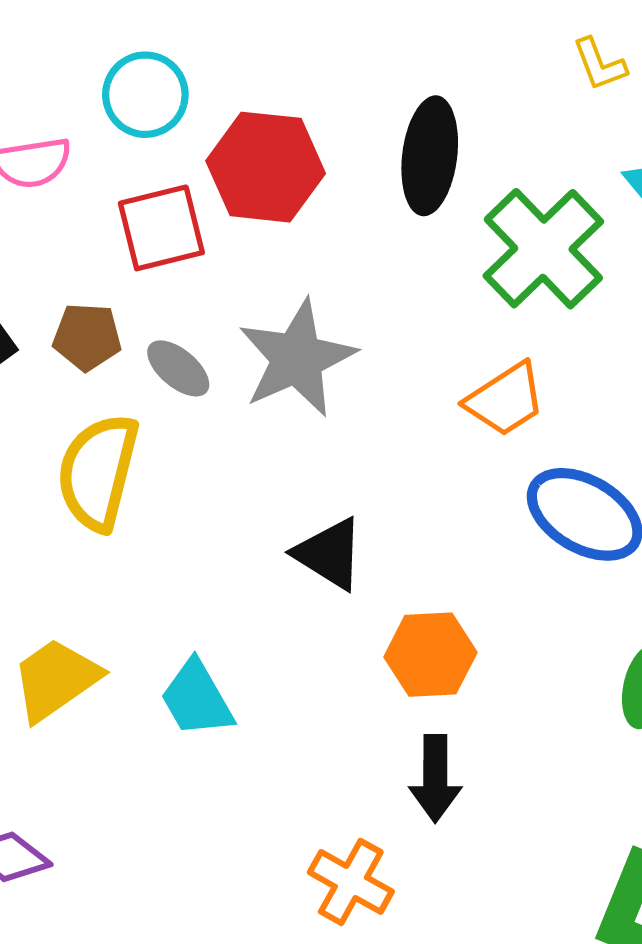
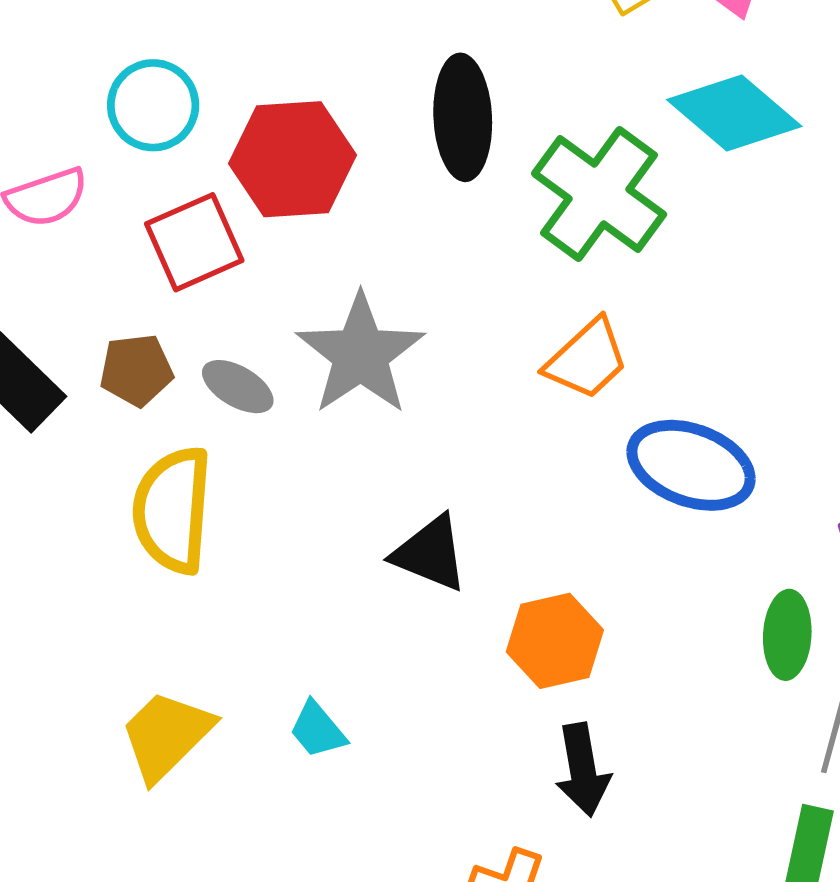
cyan trapezoid: (197, 699) -> (318, 730), size x0.7

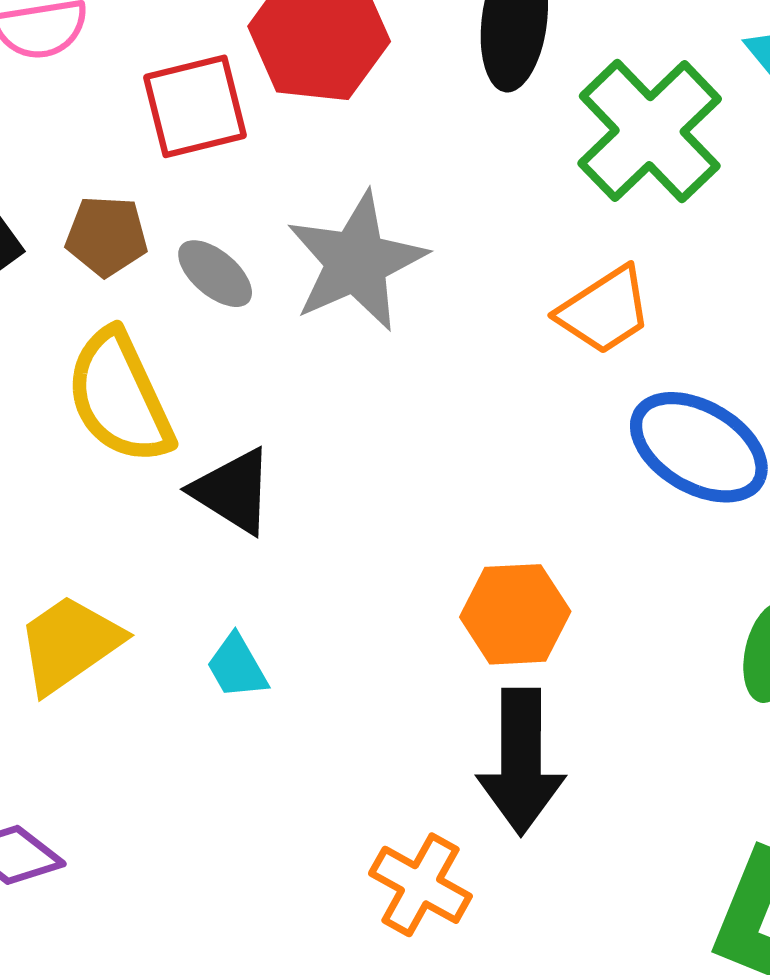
yellow semicircle: (172, 510) -> (119, 397), turned -39
black triangle: (430, 553) -> (233, 491), moved
black arrow: (583, 770) -> (521, 762), size x1.4

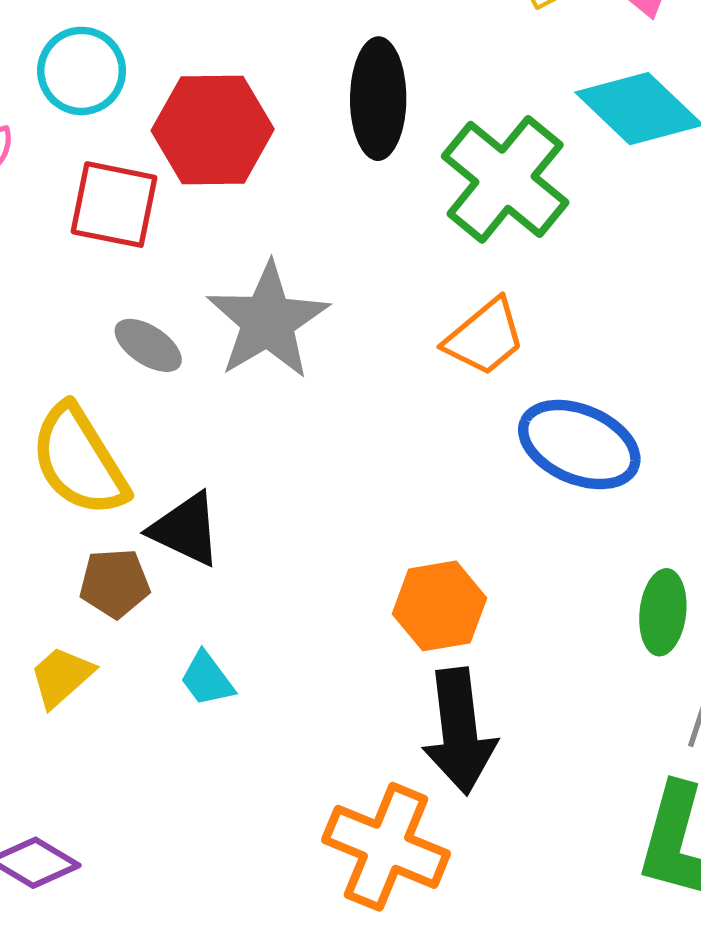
red square: (195, 106) -> (114, 205), turned 32
brown pentagon: (107, 236) -> (115, 583), moved
yellow trapezoid: (69, 644) -> (61, 677), size x0.7
orange cross: (420, 885) -> (386, 847), size x1.4

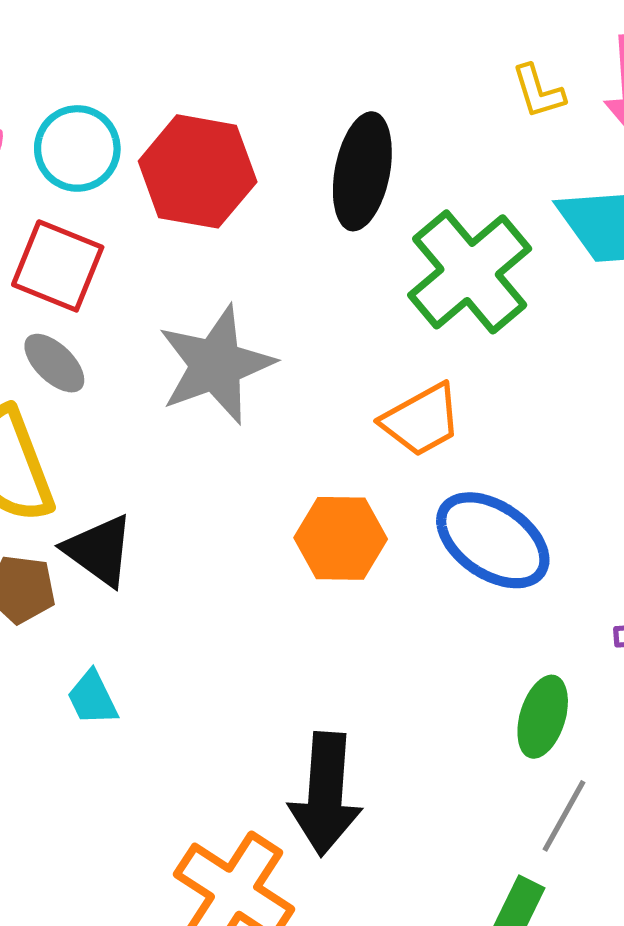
cyan circle: (82, 71) -> (77, 148), moved
red square: (114, 205) -> (58, 266), moved
gray ellipse: (148, 345) -> (54, 363), moved
orange hexagon: (439, 606) -> (341, 538), moved

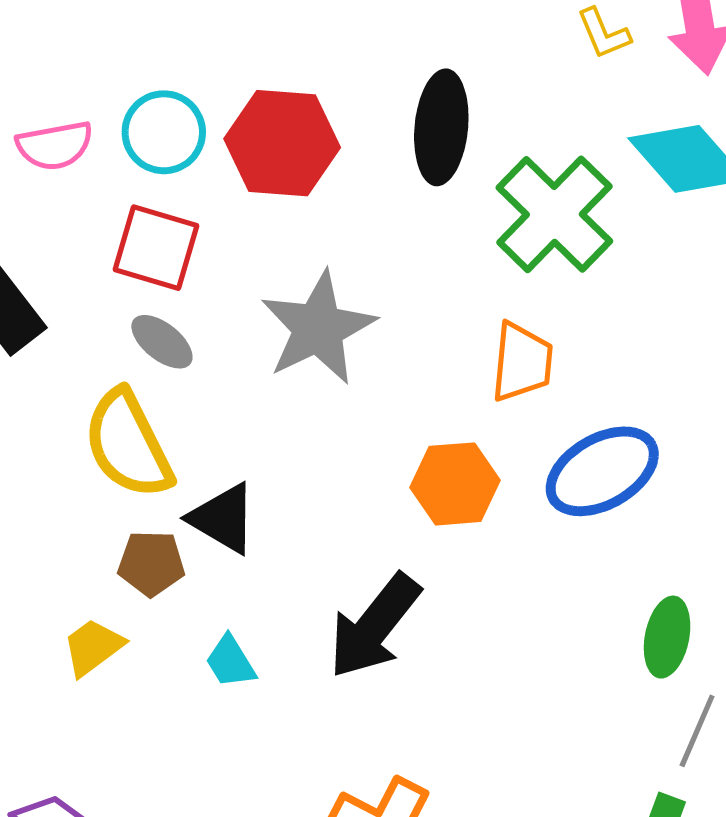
orange trapezoid: (421, 420) -> (522, 362), turned -50
blue ellipse: (493, 540) -> (602, 471), turned -58
black arrow: (325, 794) -> (374, 626), moved, turned 40

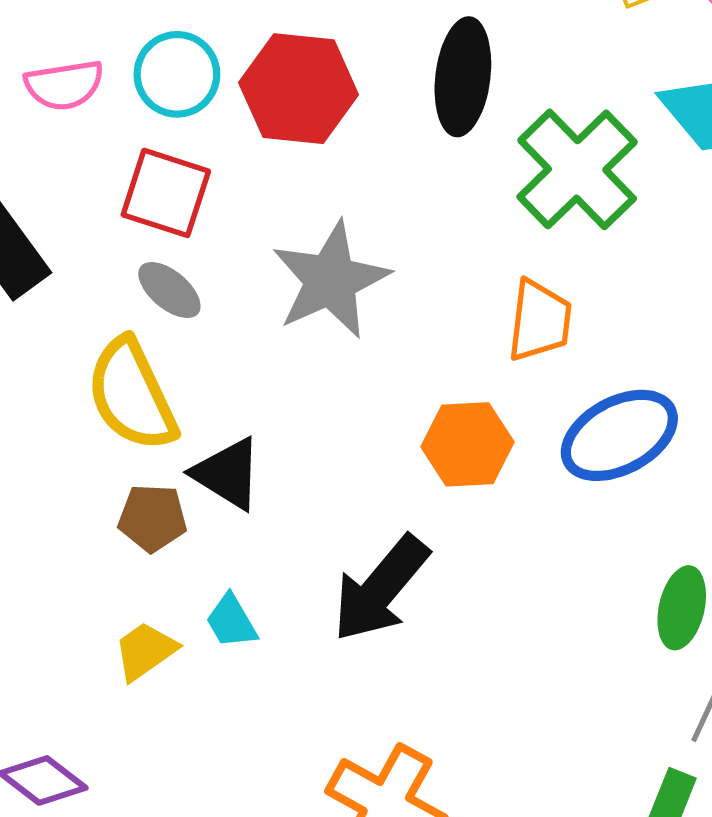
yellow trapezoid: (93, 647) -> (145, 651), moved

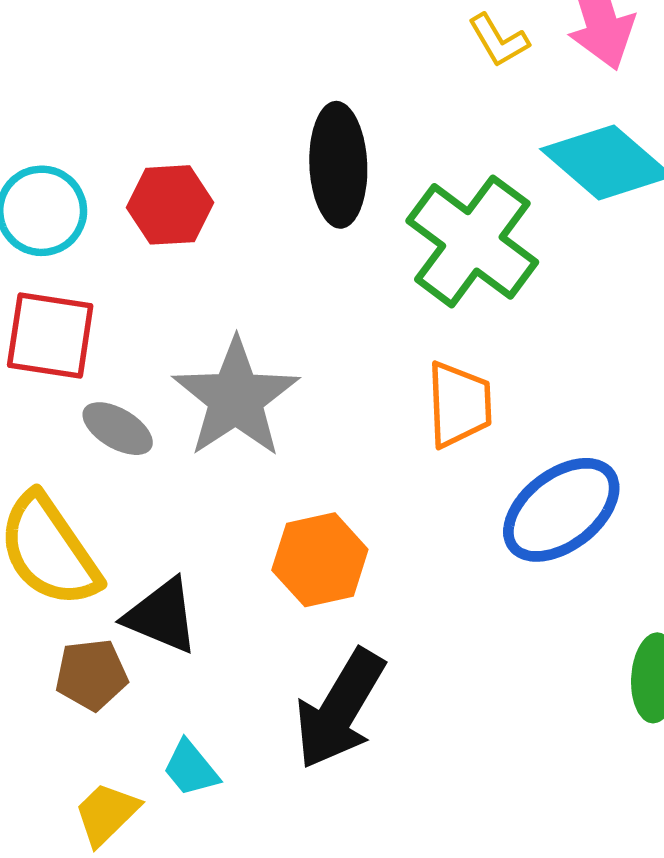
red hexagon: (299, 89) -> (170, 205), size x0.7
gray ellipse: (169, 290) -> (118, 429), moved
orange hexagon: (467, 444) -> (320, 560), moved

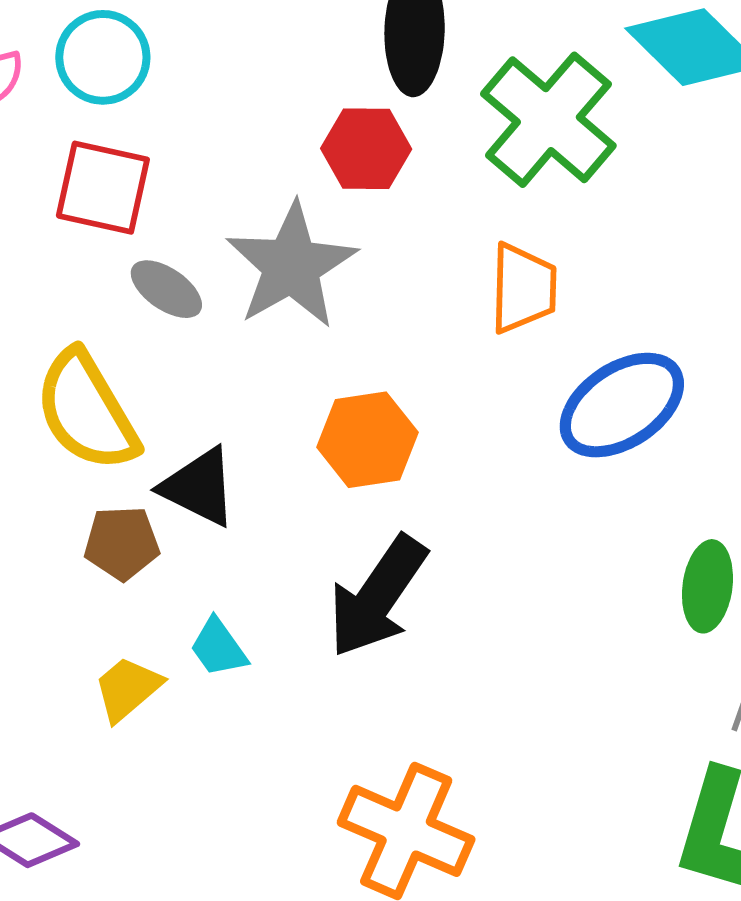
red hexagon: (170, 205) -> (366, 149), moved

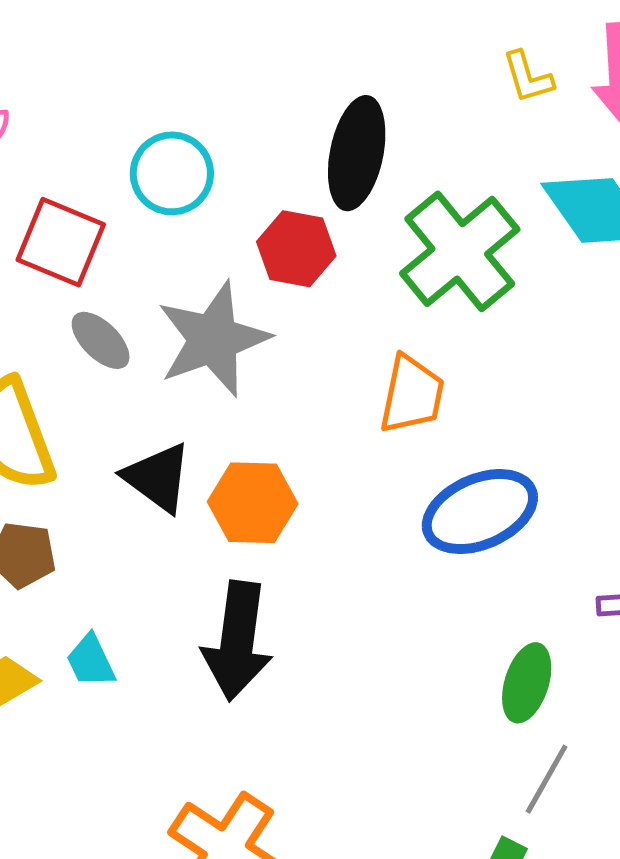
cyan circle: (103, 57) -> (172, 173), moved
black triangle: (199, 487) -> (158, 477), moved
black arrow: (378, 596) -> (237, 641), turned -37

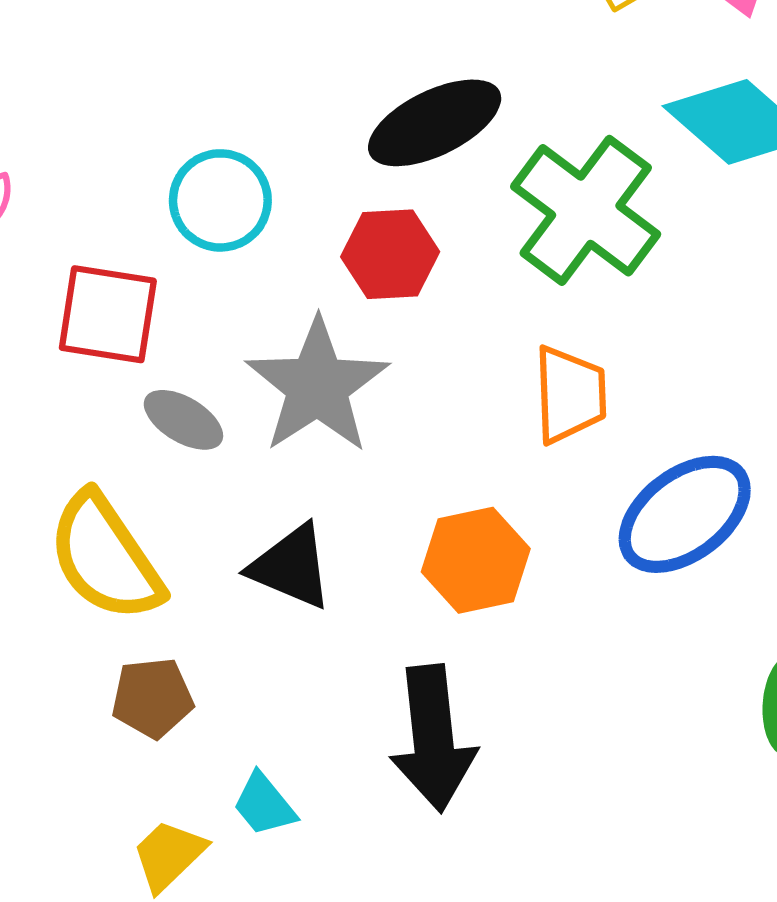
black ellipse: (357, 153) -> (435, 123), turned 66
orange hexagon: (253, 503) -> (476, 560), moved

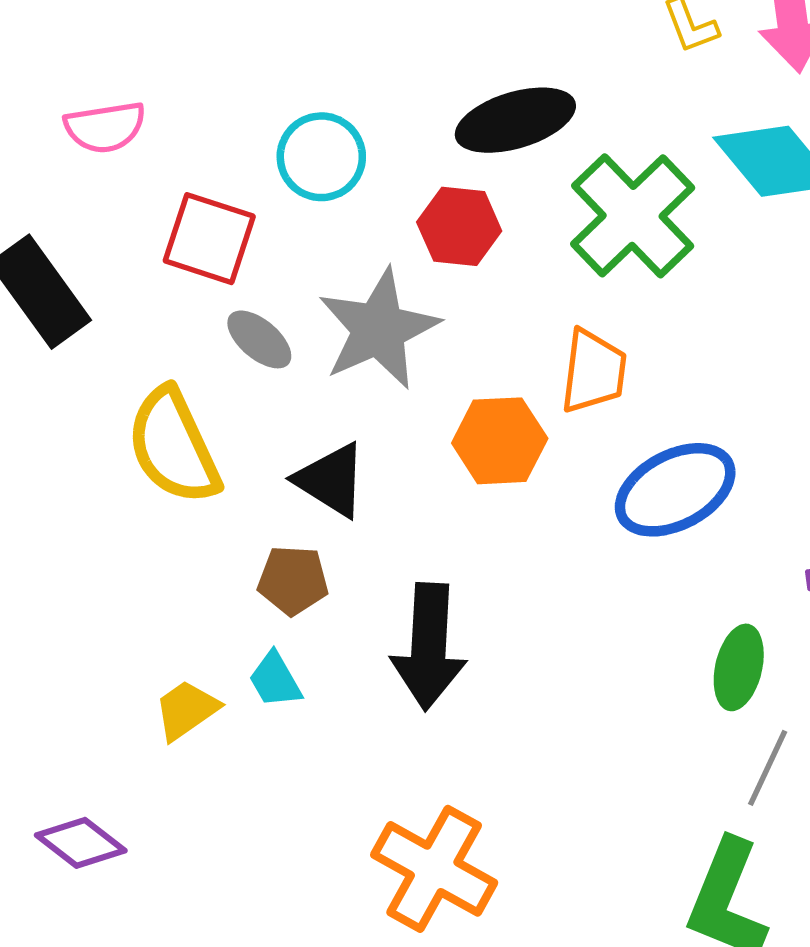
orange hexagon: (476, 560) -> (500, 441), moved
brown pentagon: (152, 698) -> (293, 580), moved

